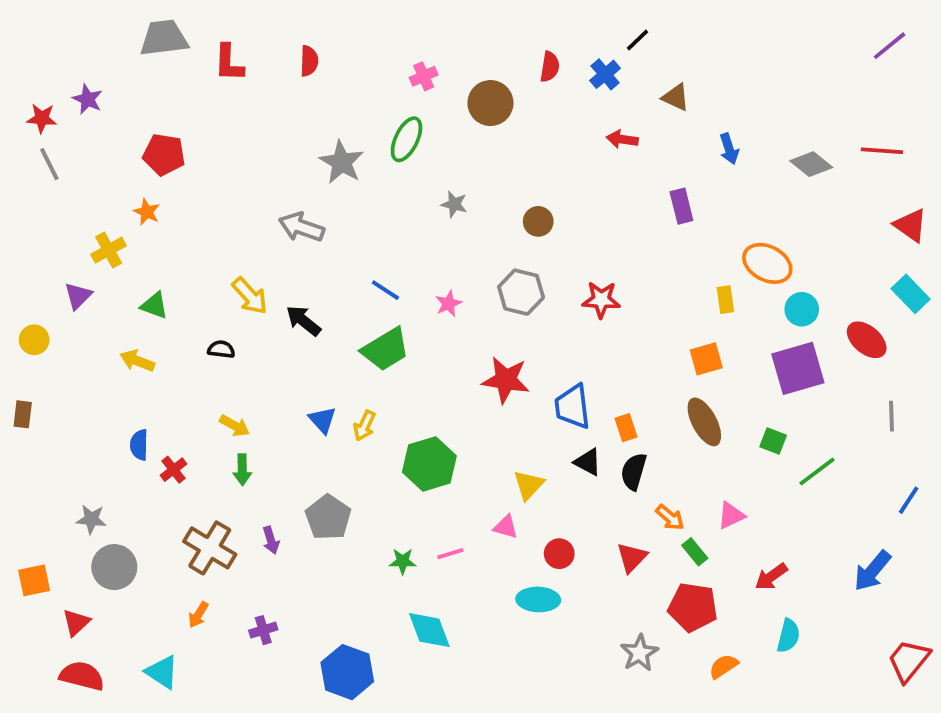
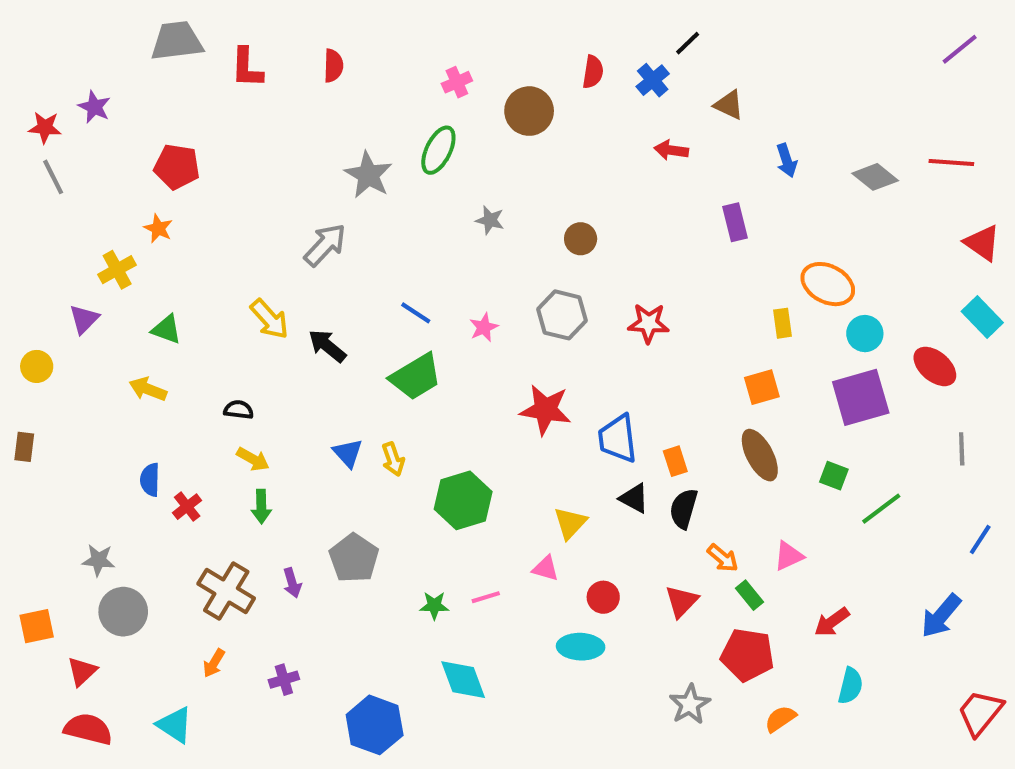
gray arrow: (301, 227) -> (325, 245), turned 114
black semicircle: (221, 349) -> (239, 410), moved
yellow arrow: (364, 426) -> (393, 459), turned -44

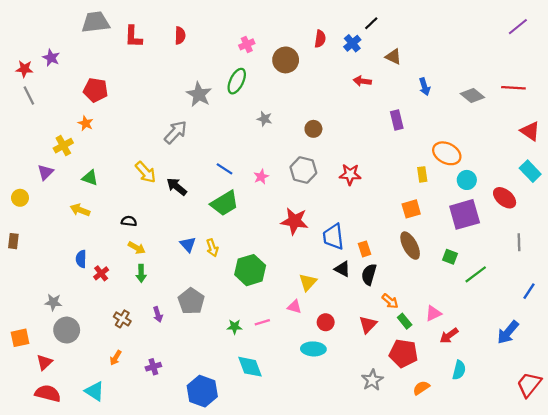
pink triangle: (789, 556) -> (433, 313), moved
brown cross: (226, 591) -> (122, 319), size x0.6

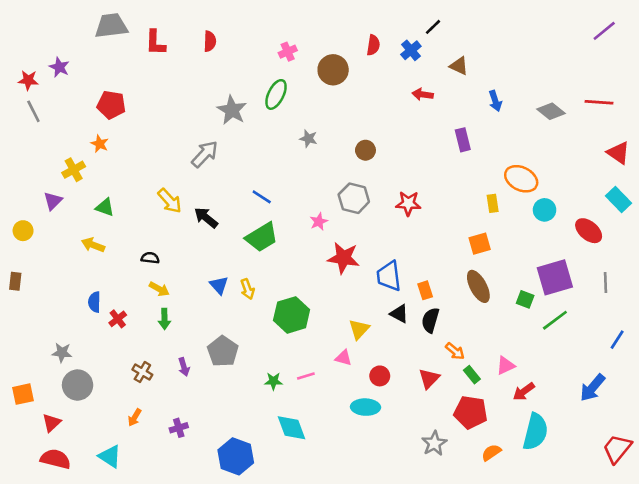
pink star: (261, 177) -> (319, 222), moved
purple square: (465, 214) -> (555, 277), moved
cyan semicircle: (459, 370) -> (535, 432), size x1.6

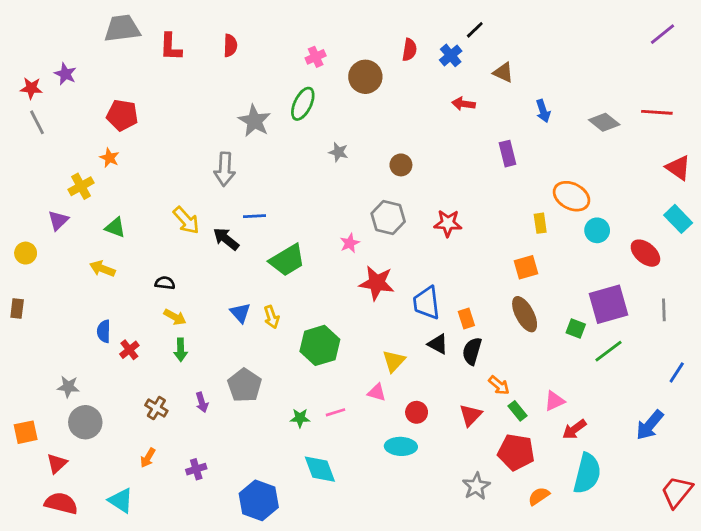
gray arrow: (205, 154) -> (225, 169), turned 140
blue line: (262, 197) -> (254, 216), moved, turned -36

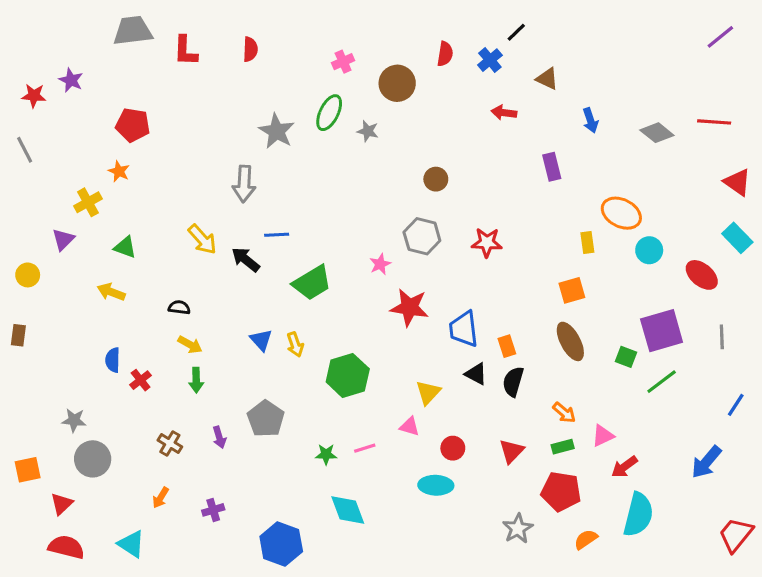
gray line: (37, 122) -> (25, 150), moved
gray star: (338, 152) -> (368, 131), moved
orange arrow: (499, 385) -> (564, 413), moved
green rectangle: (517, 411) -> (563, 447), turned -66

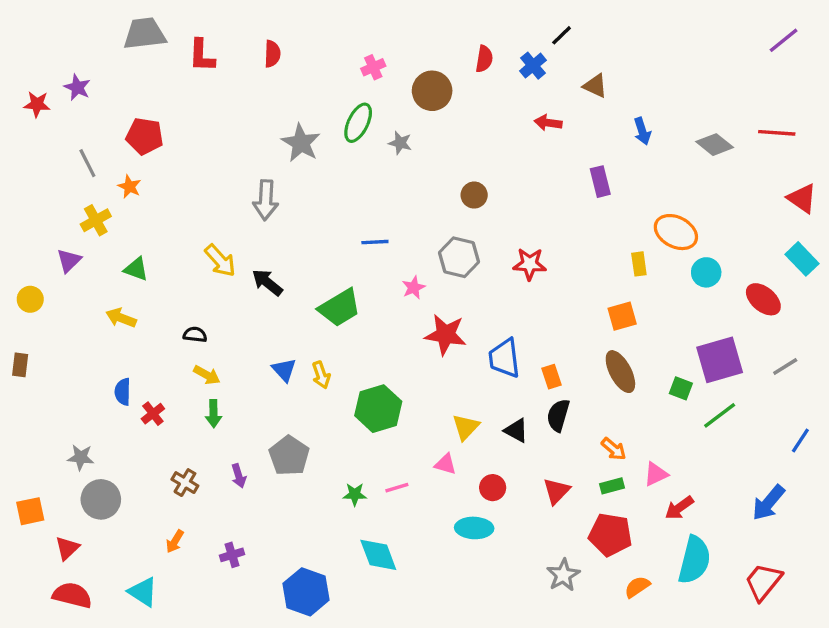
gray line: (25, 150) -> (87, 163), moved
blue line: (277, 235) -> (375, 242), moved
gray line: (722, 337) -> (785, 367), turned 60
black triangle: (476, 374) -> (516, 430), moved
red trapezoid: (736, 535) -> (763, 582), moved

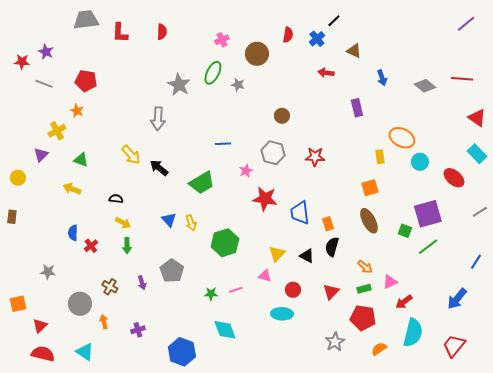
gray line: (87, 163) -> (44, 84), moved, turned -42
gray line: (785, 367) -> (480, 212), moved
gray circle: (101, 499) -> (80, 304), moved
orange arrow: (175, 541) -> (104, 322), turned 136

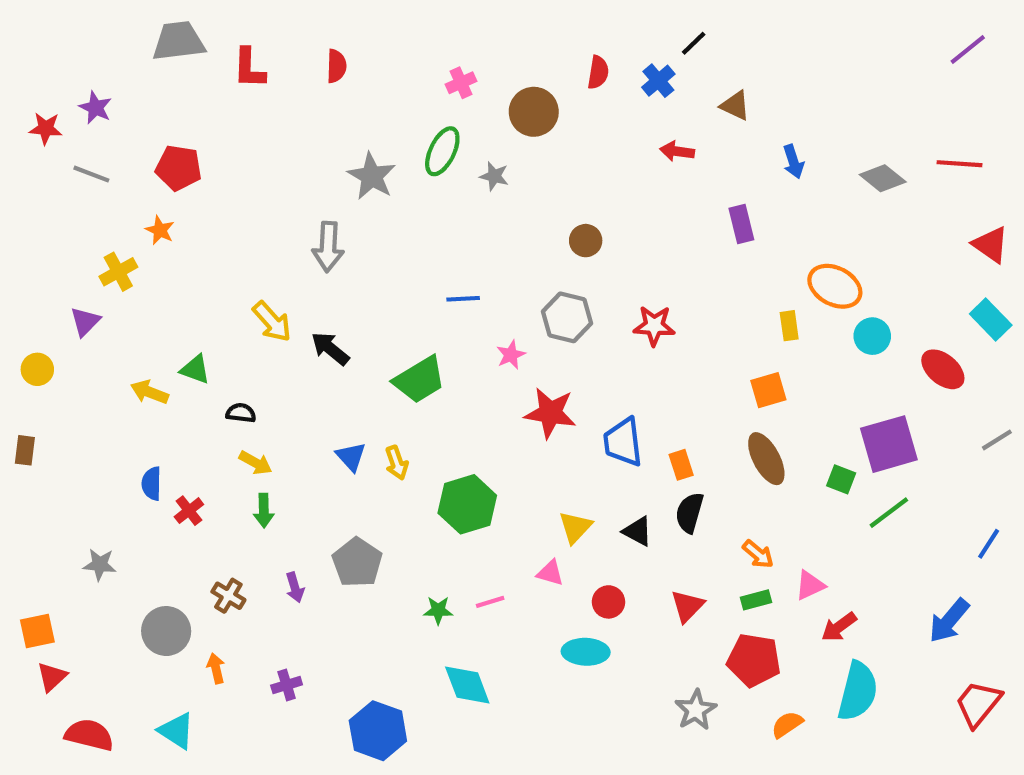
green triangle: (81, 160) -> (195, 369), moved
red triangle: (40, 326) -> (52, 677), moved
red trapezoid: (454, 346) -> (978, 704), moved

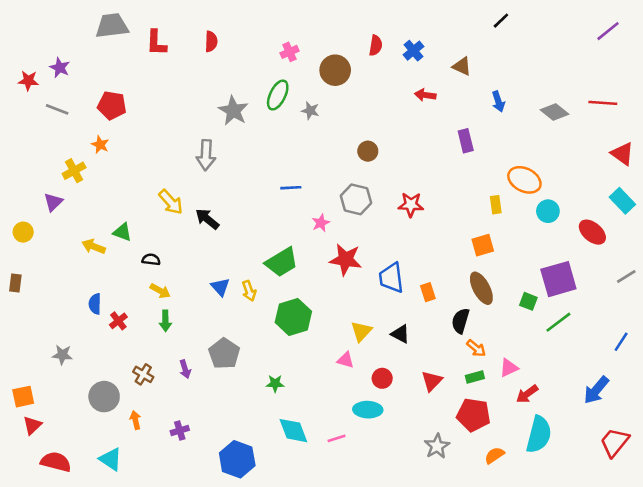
black line: (694, 43) -> (501, 21), moved
green trapezoid: (419, 380) -> (282, 262), moved
black semicircle: (689, 513) -> (460, 321), moved
pink line: (490, 602) -> (336, 438), moved

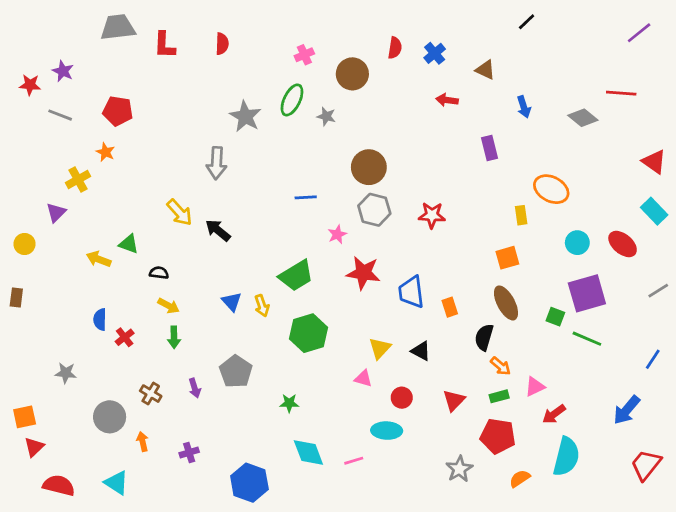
red line: (603, 103) -> (621, 93), moved
brown circle: (368, 151) -> (369, 167), moved, size x1.6
cyan circle: (548, 211) -> (577, 243), moved
green line: (558, 322) -> (587, 339), turned 60

